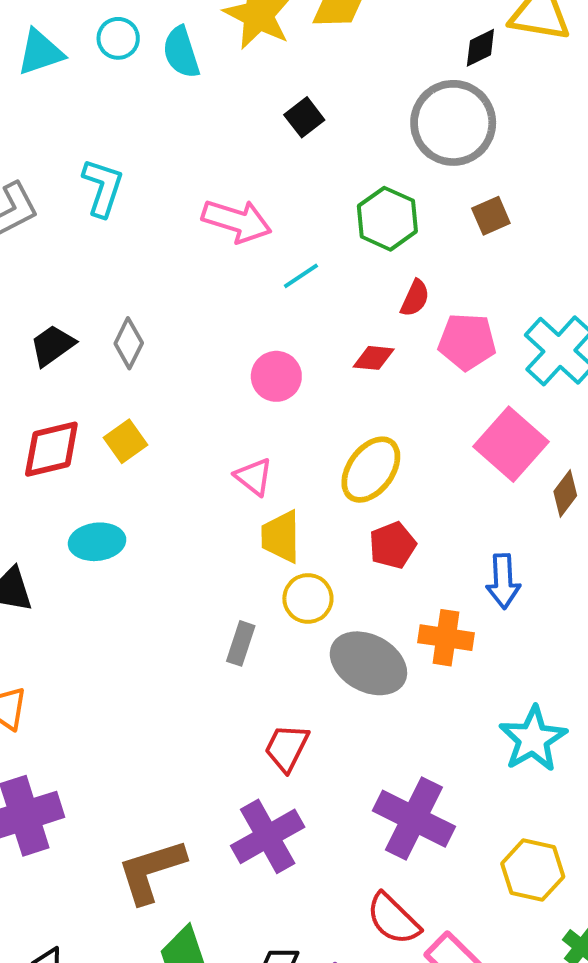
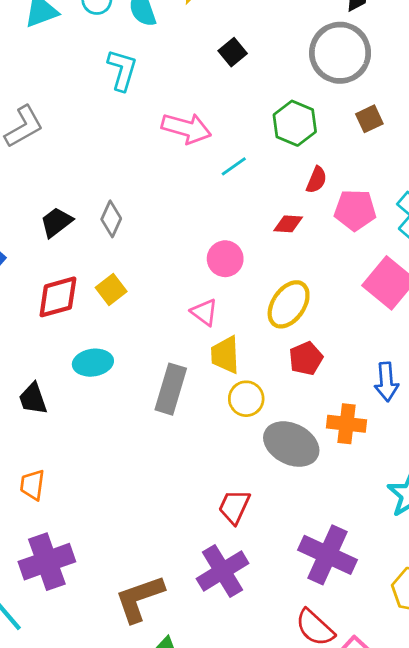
cyan L-shape: (103, 187) -> (122, 70), moved
pink circle: (276, 376) -> (225, 259), moved
gray rectangle: (241, 643) -> (171, 389), moved, size x1.6

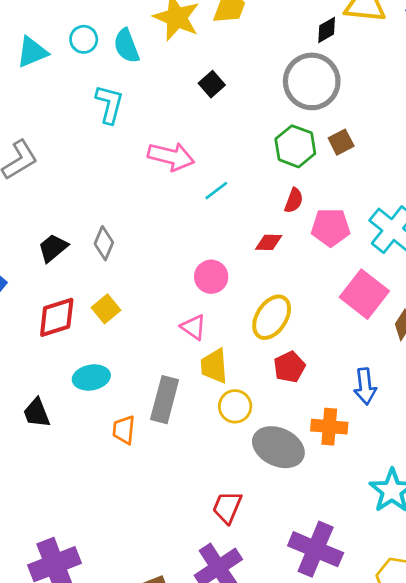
green hexagon: (295, 123) -> (295, 146), moved
orange trapezoid: (32, 485) -> (124, 430), moved

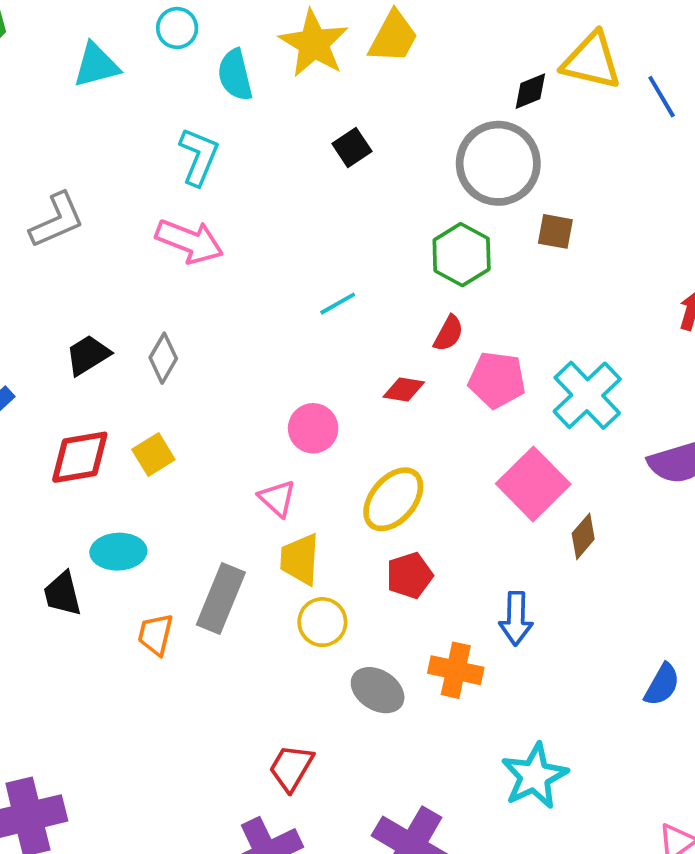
cyan circle: (84, 39) -> (177, 28), moved
brown square: (341, 142) -> (555, 231), moved, turned 30
pink arrow: (171, 156) -> (189, 241), moved
black trapezoid: (37, 413) -> (62, 594), moved
gray ellipse: (278, 447) -> (378, 690), size x0.7

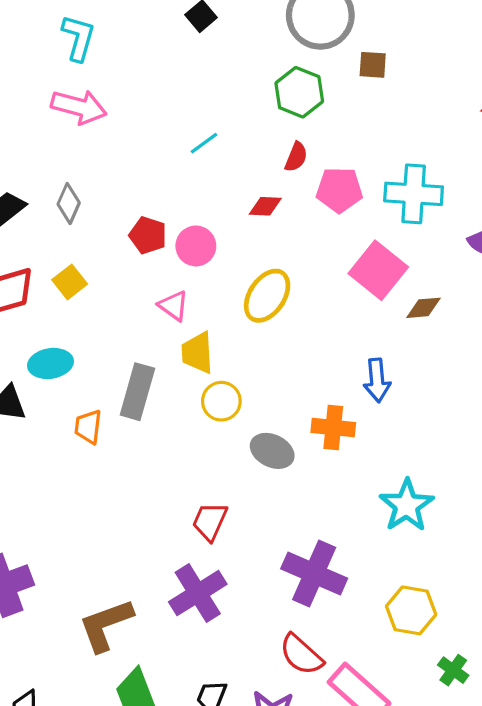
cyan cross: (587, 395) -> (414, 194), turned -36
brown diamond: (583, 536) -> (423, 308), turned 51
red pentagon: (409, 575) -> (148, 235), moved, turned -30

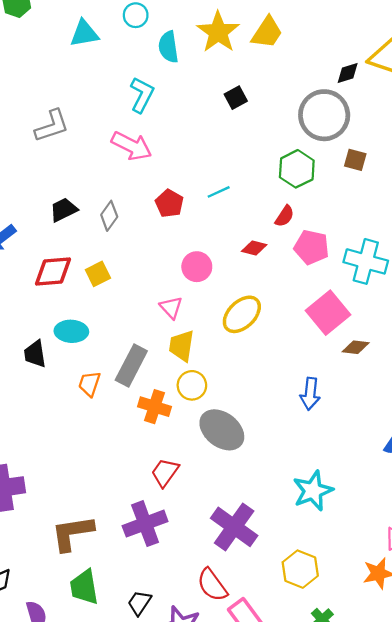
red pentagon: (148, 235) -> (169, 203), moved
orange cross: (333, 428) -> (155, 407), moved
gray ellipse: (272, 451) -> (222, 430), size x1.4

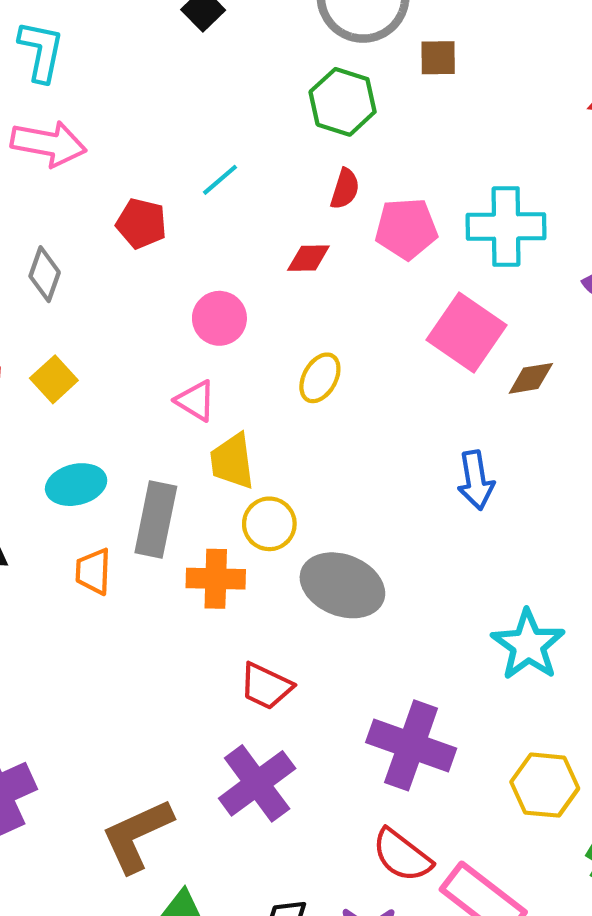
yellow ellipse: (242, 314) -> (320, 378), size x0.7
cyan ellipse: (71, 331) -> (76, 485), moved
red trapezoid: (165, 472) -> (266, 686), turned -84

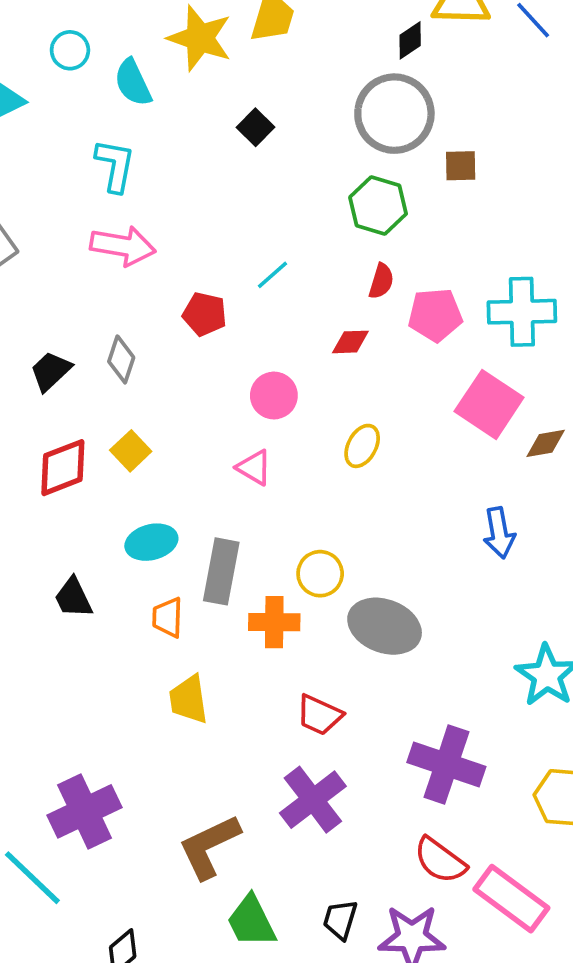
yellow trapezoid: (232, 461) -> (189, 699), moved

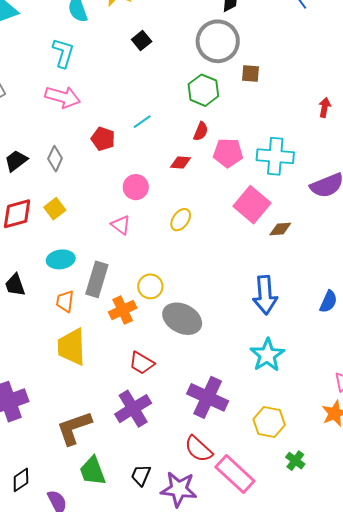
blue arrow: (499, 533) -> (265, 295), moved, size x1.4
orange cross: (274, 622) -> (123, 310), turned -32
yellow trapezoid: (189, 699) -> (72, 347), size x1.4

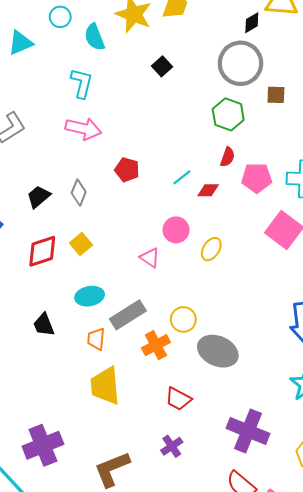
cyan line: (142, 122) -> (182, 177), moved
pink circle: (136, 187) -> (176, 230), moved
gray rectangle: (97, 279) -> (128, 315), turned 44
purple cross: (133, 409) -> (172, 446), size x0.6

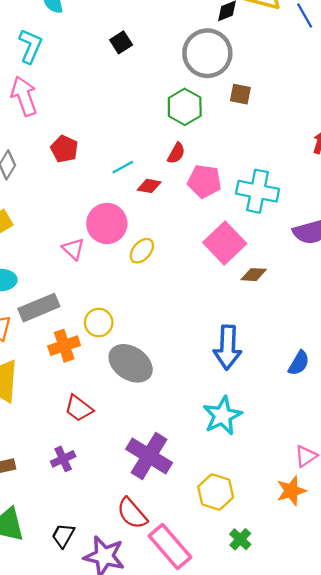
pink arrow: (83, 129) -> (24, 96), turned -132
pink circle: (176, 230) -> (107, 223), size x1.4

